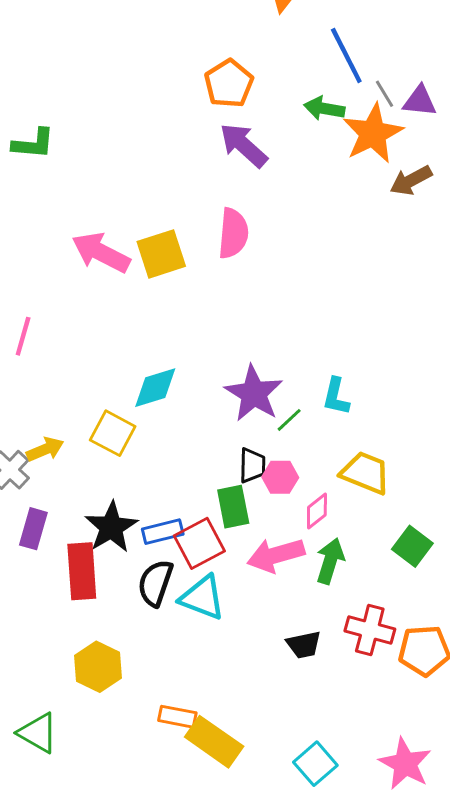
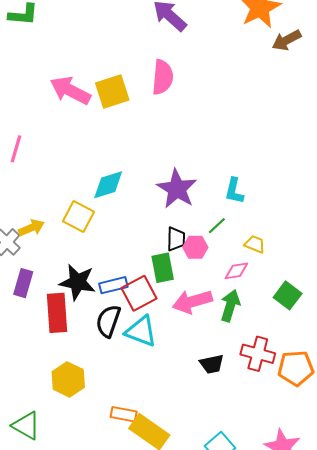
green line: (289, 420) -> (217, 226), moved
yellow trapezoid: (365, 473) -> (255, 244), size x0.6
pink diamond: (317, 511) -> (236, 271), moved, turned 30
black star: (111, 527) -> (77, 282), turned -30

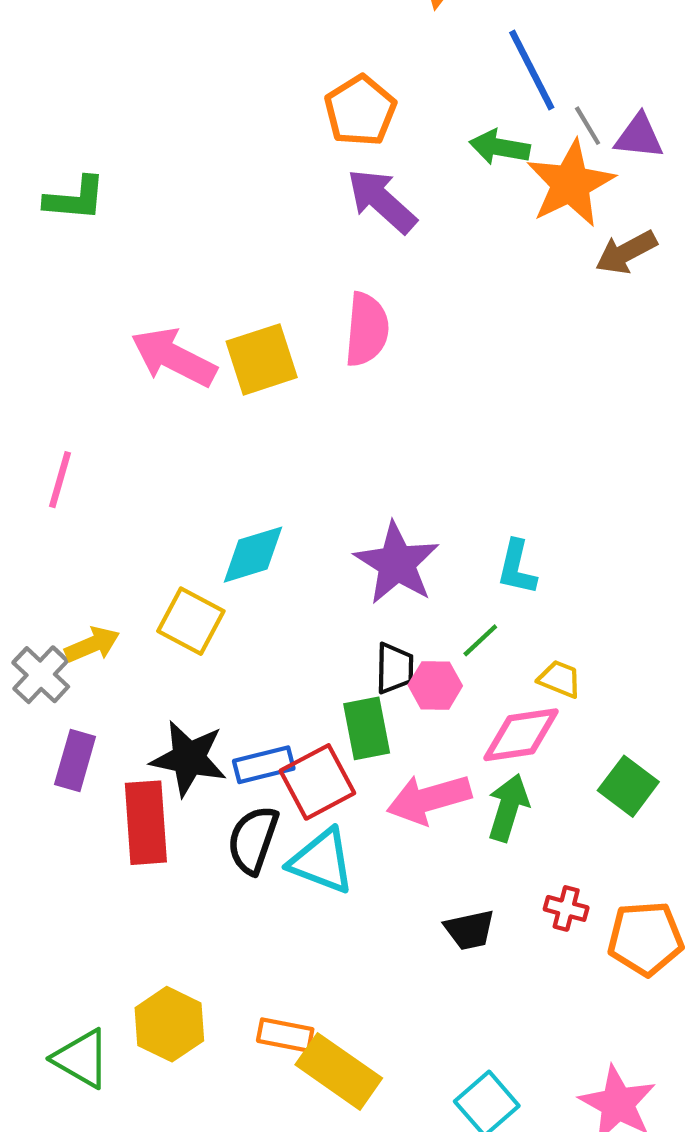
pink diamond: (236, 271) -> (521, 735), size x1.5
red cross: (258, 354) -> (566, 908), size x0.6
yellow hexagon: (68, 379) -> (169, 1024), moved

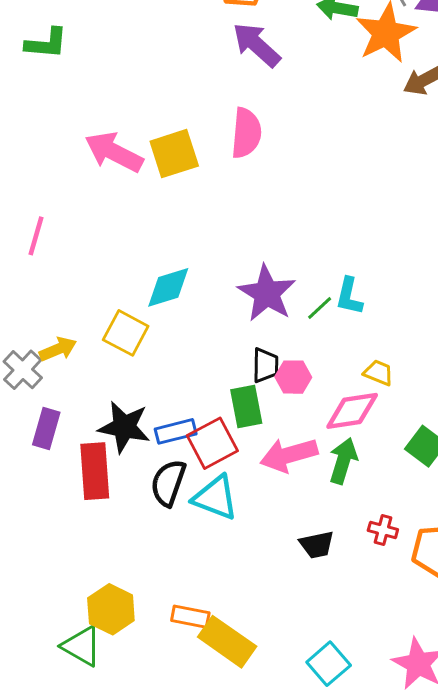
green line: (480, 640) -> (320, 308), moved
green triangle: (81, 1059) -> (82, 646), moved

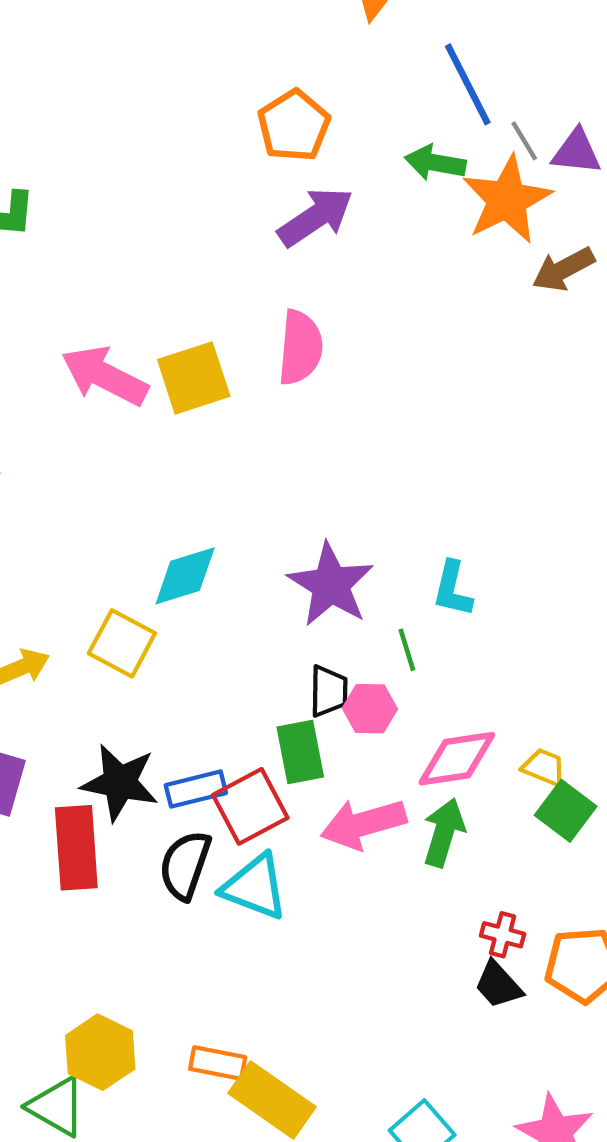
purple arrow: (256, 45) -> (316, 217), turned 104
green line: (320, 308) -> (407, 650), moved, turned -64
yellow trapezoid: (379, 373) -> (544, 767), moved
black trapezoid: (317, 545) -> (498, 985), moved, turned 60

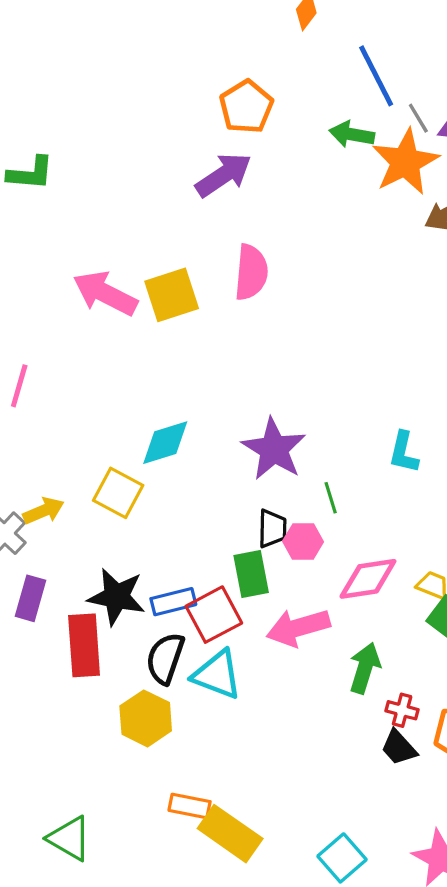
purple arrow: (316, 217) -> (224, 175), moved
cyan L-shape: (453, 589) -> (404, 452), moved
green arrow: (444, 833) -> (365, 668), moved
yellow hexagon: (100, 1052) -> (146, 718), moved

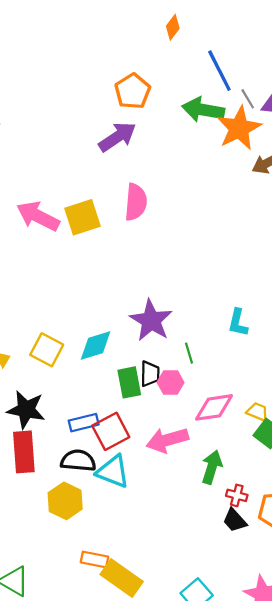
green arrow: (352, 134) -> (203, 110), size x1.4
cyan diamond: (165, 443) -> (96, 345), moved
green rectangle: (251, 574) -> (129, 382), moved
black star: (117, 597) -> (26, 410), moved
black semicircle: (165, 658) -> (78, 461), turned 76

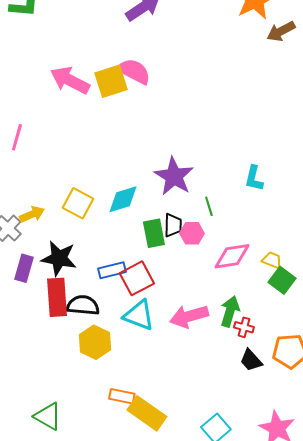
pink semicircle: (136, 202) -> (134, 71), moved, turned -68
pink arrow: (167, 440) -> (189, 316), moved
black semicircle: (78, 461) -> (83, 305), moved
red cross: (237, 495) -> (244, 327), moved

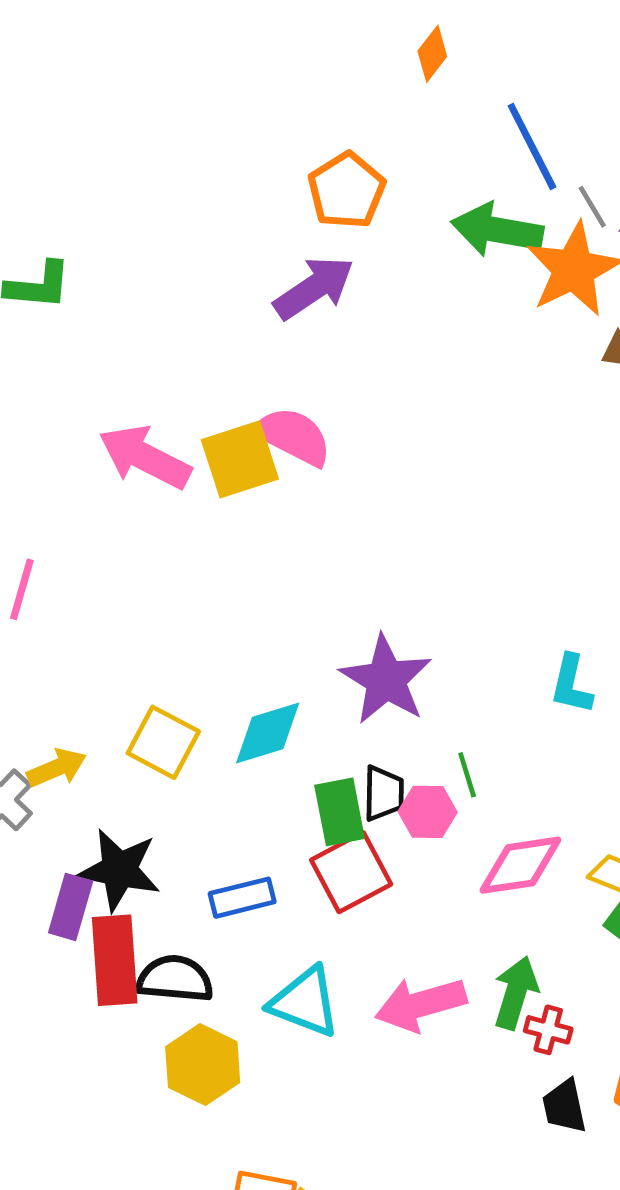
green line: (209, 206) -> (467, 775), moved
purple rectangle: (24, 268) -> (71, 907), moved
red square: (137, 278) -> (351, 872), moved
black trapezoid: (251, 360) -> (564, 1106), turned 30

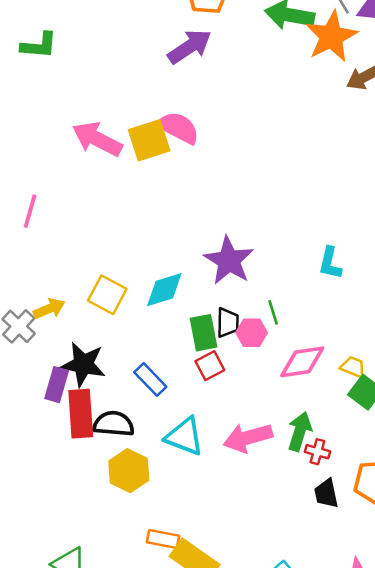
red square: (351, 872) -> (210, 366), size x0.7
blue rectangle: (242, 898) -> (150, 380), turned 60

